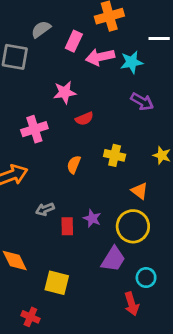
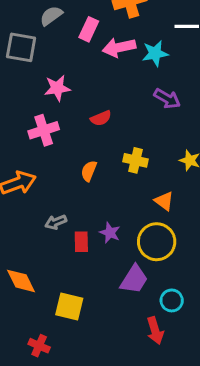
pink star: (65, 92) -> (57, 88), moved

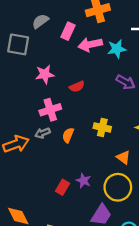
red semicircle: (101, 118) -> (77, 87), moved
pink cross: (44, 130) -> (50, 110), moved
gray arrow: (56, 222) -> (43, 133), moved
red rectangle: (81, 242) -> (62, 187), turned 32

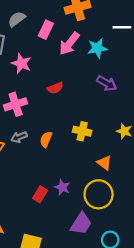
pink arrow: (90, 44) -> (69, 44), turned -40
pink star: (45, 74) -> (21, 63), moved, turned 30
pink cross: (50, 110) -> (16, 104), moved

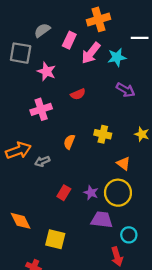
gray arrow: (19, 137) -> (42, 161), moved
purple star: (62, 187) -> (91, 193), moved
purple trapezoid: (81, 224) -> (102, 220), turned -115

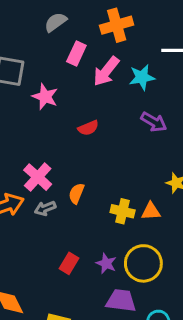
gray semicircle: (42, 30) -> (56, 22), moved
pink cross: (41, 109) -> (38, 177), moved, turned -30
yellow cross: (103, 134) -> (123, 211), moved
gray arrow: (42, 161) -> (45, 208), moved
orange triangle: (123, 163) -> (151, 211), moved, turned -40

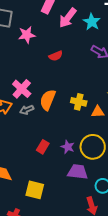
cyan star: (142, 77) -> (92, 22), turned -30
pink star: (45, 97) -> (27, 35), turned -30
orange semicircle: (76, 193) -> (48, 100), size x1.5
yellow cross: (123, 211) -> (79, 102), moved

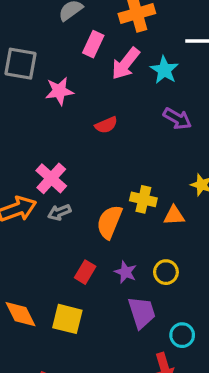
orange semicircle: (48, 100) -> (109, 222), moved
yellow circle: (93, 147) -> (166, 272), size x0.6
purple trapezoid: (78, 172) -> (142, 312), turned 65
yellow square: (35, 190) -> (67, 319), moved

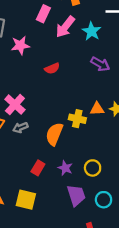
orange triangle: (174, 216) -> (97, 109), moved
cyan circle: (182, 335) -> (104, 200), moved

